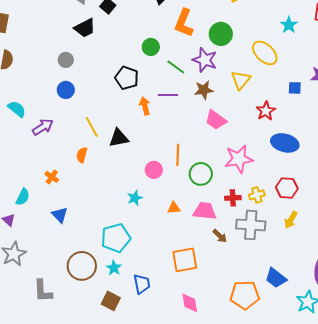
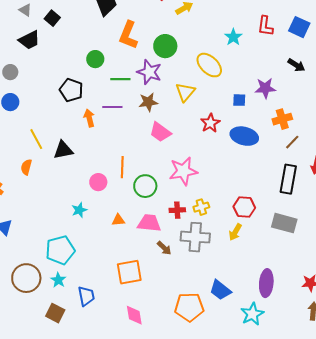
green line: (176, 67) -> (120, 79), turned -36
blue ellipse: (285, 143) -> (244, 136), moved
red hexagon: (287, 188) -> (244, 207), moved

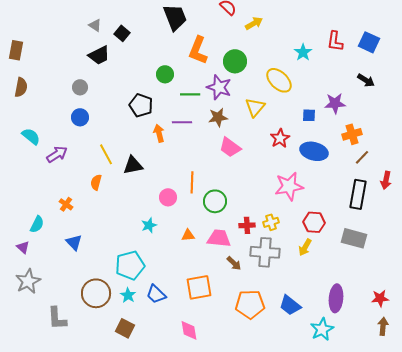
pink star: (183, 171) -> (289, 186), moved
blue trapezoid: (86, 296) -> (156, 294), moved, turned 145
orange pentagon: (189, 307) -> (250, 304), moved
pink diamond: (134, 315) -> (189, 330), moved

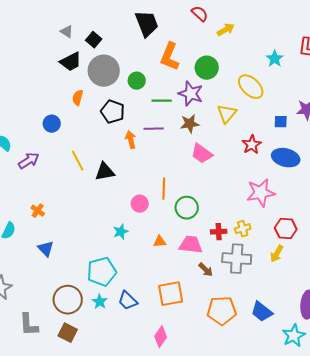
gray circle: (80, 87) -> (104, 71), moved, size x2.0
orange semicircle: (96, 182) -> (78, 98), moved
brown square: (125, 328) -> (68, 333), moved
pink diamond: (189, 330) -> (161, 337), turned 45

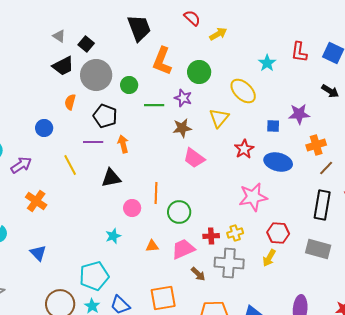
purple star: (191, 94) -> (183, 98), size x0.7
purple line: (154, 129) -> (93, 142), moved
black triangle: (105, 172) -> (111, 178), moved
orange cross: (38, 211) -> (36, 201), moved, size x1.5
pink trapezoid: (191, 245) -> (183, 249), turned -30

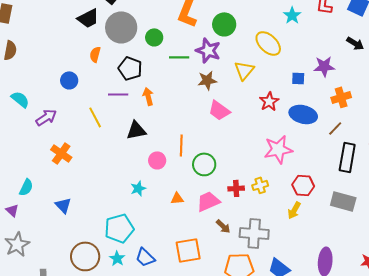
purple star: (183, 98) -> (208, 50), size x1.4
brown line: (326, 168) -> (335, 128), moved
gray cross: (229, 263) -> (254, 233), moved

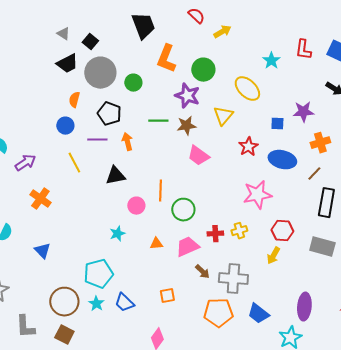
green line: (179, 57) -> (158, 121), moved
blue circle: (69, 80) -> (65, 126), moved
orange square: (188, 250) -> (167, 296), size x0.6

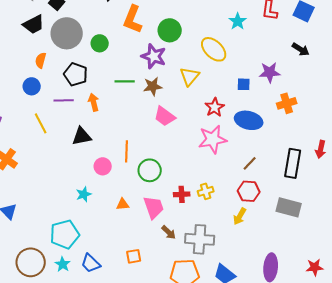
brown line: (314, 174) -> (250, 163), moved
pink star: (257, 195) -> (213, 139), moved
pink trapezoid: (187, 247) -> (154, 207), turned 95

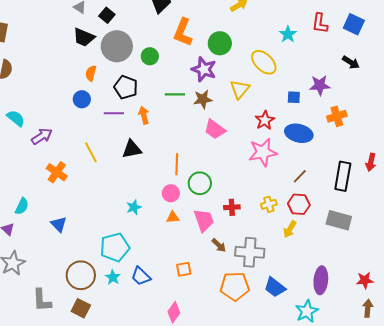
black trapezoid: (34, 24) -> (84, 37), turned 50
yellow line: (41, 123) -> (91, 152), moved
pink circle: (103, 166) -> (171, 193), moved
yellow cross: (206, 191) -> (269, 204), moved

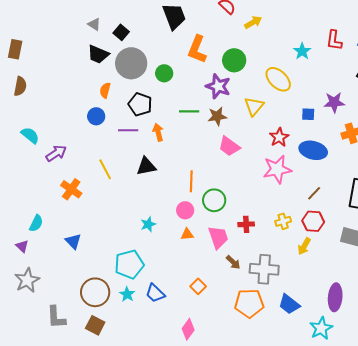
orange square: (184, 269) -> (198, 286), turned -35

